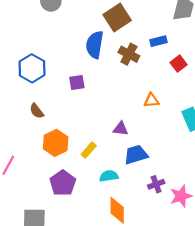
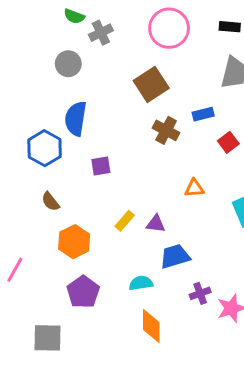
blue semicircle: (95, 45) -> (76, 119), moved
yellow rectangle: (89, 150) -> (125, 221), moved

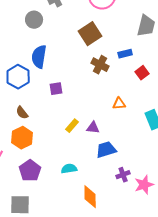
orange hexagon: (74, 242) -> (22, 138), moved
cyan semicircle: (141, 283) -> (69, 169), moved
purple pentagon: (83, 292) -> (30, 171), moved

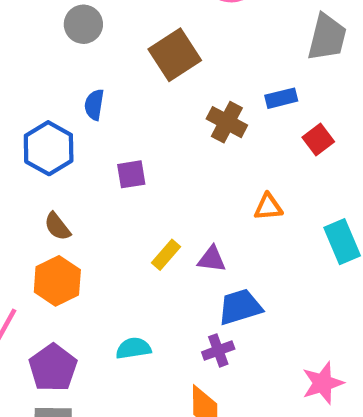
brown square: (90, 34) -> (175, 55), moved
blue semicircle: (39, 57) -> (94, 105), size x0.6
cyan semicircle: (69, 169) -> (133, 348), moved
purple pentagon: (30, 171) -> (53, 368), moved
purple cross: (123, 175) -> (218, 350), moved

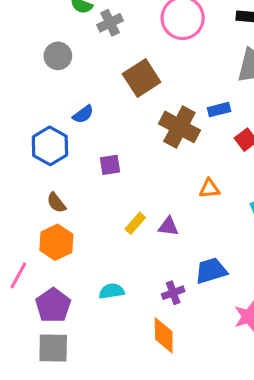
gray circle: (83, 24) -> (58, 56), moved
blue semicircle: (94, 105) -> (83, 114), turned -135
brown cross: (227, 122) -> (179, 127), size x1.4
blue trapezoid: (240, 307) -> (211, 271), moved

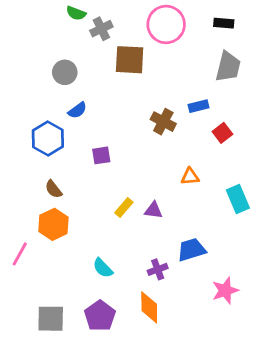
gray circle: (58, 56) -> (65, 72), moved
brown square: (142, 78) -> (130, 60), moved, turned 36
brown cross: (179, 127) -> (163, 122), size x0.7
cyan semicircle: (112, 291) -> (103, 268), turned -125
purple pentagon: (53, 305) -> (100, 316), moved

